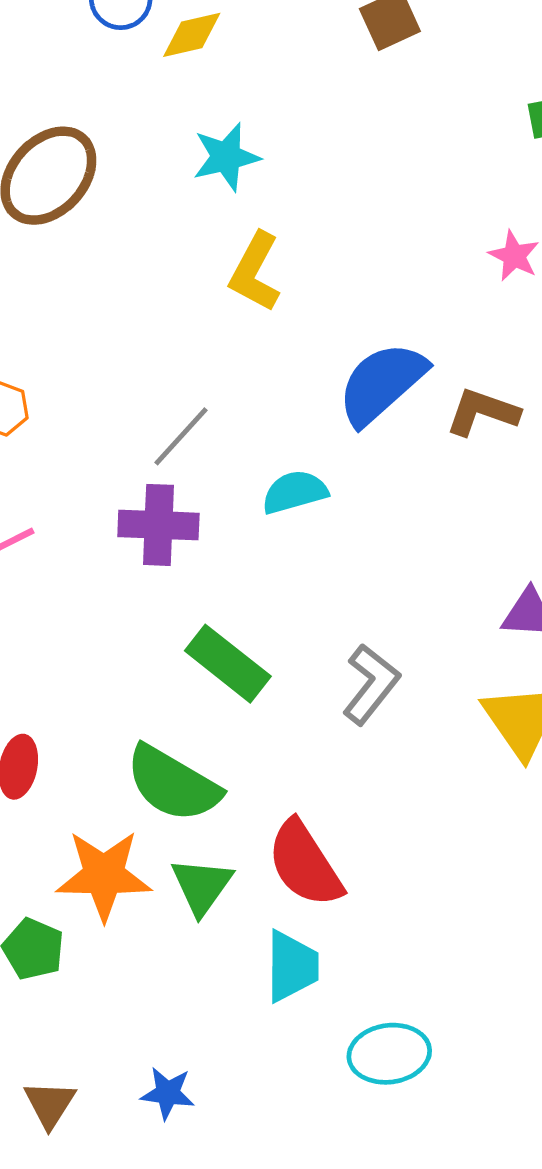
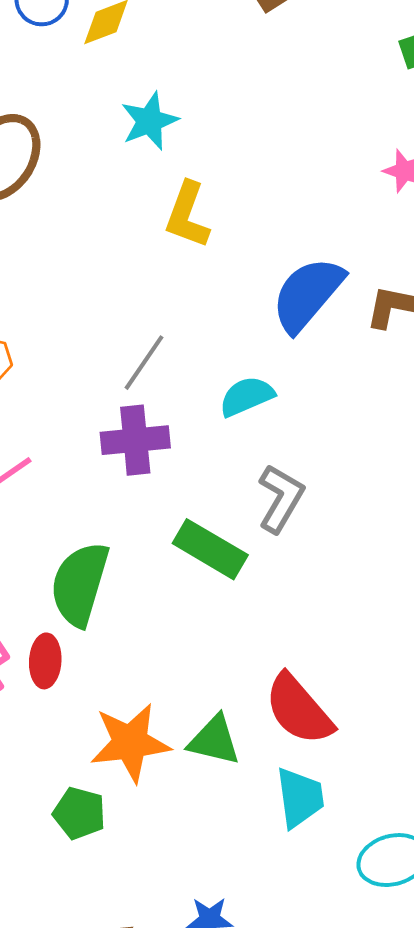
gray L-shape: (371, 684) -> (281, 498), moved
green semicircle: (173, 784) -> (80, 584), moved, turned 84
green triangle: (202, 886) -> (214, 740), turned -44

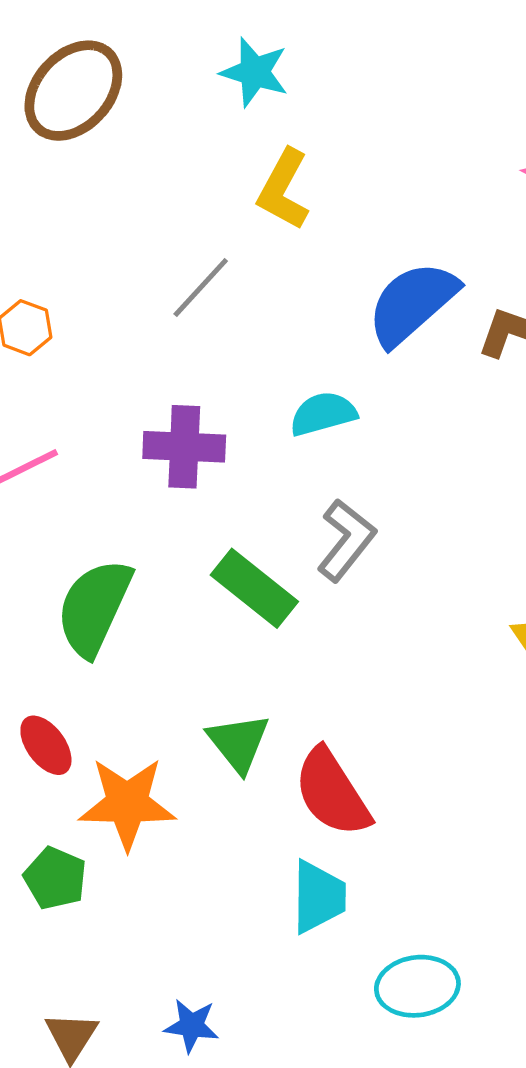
cyan star: (149, 121) -> (255, 72), turned 30
gray line: (144, 363) -> (201, 287), moved
red ellipse: (45, 661) -> (46, 745), moved, turned -48
green triangle: (214, 740) -> (238, 743), moved, turned 30

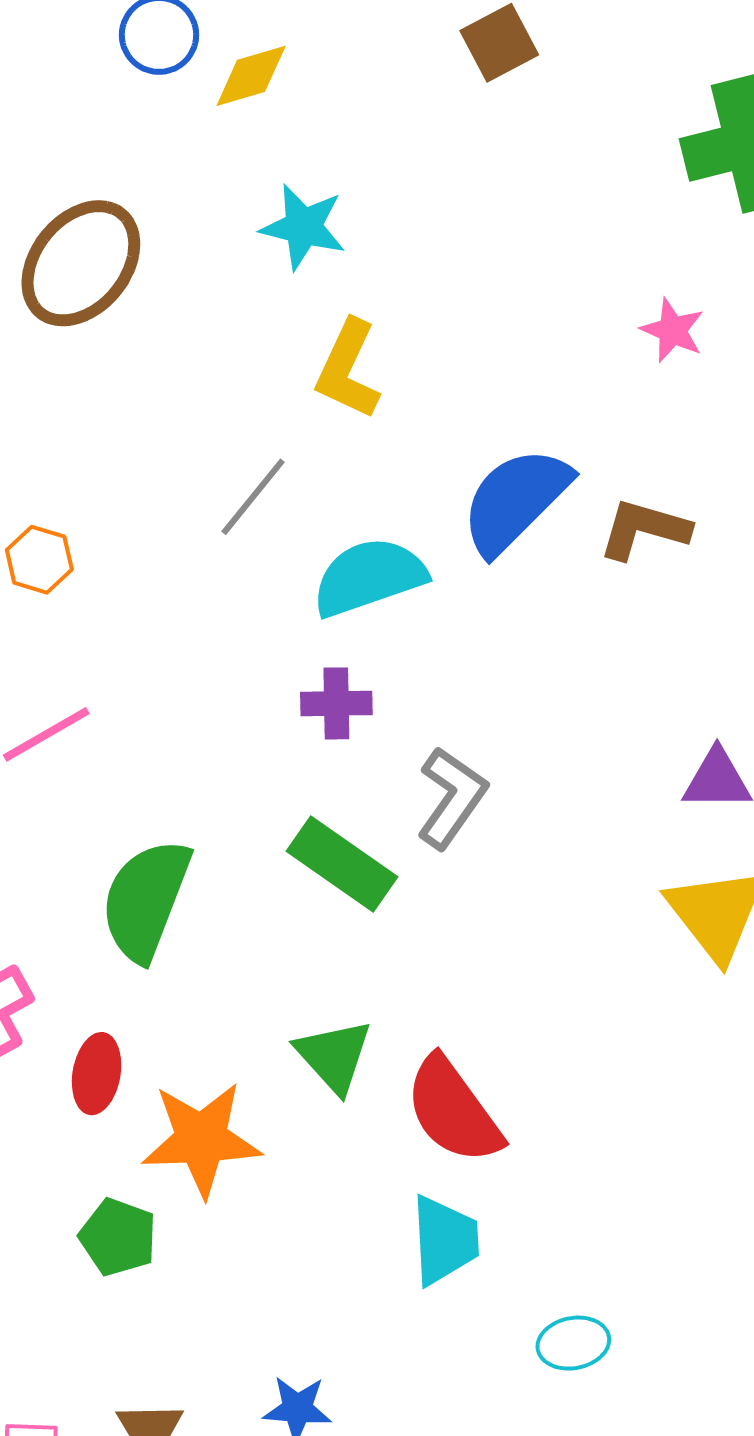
cyan semicircle: (323, 414) -> (369, 577), moved, size x1.4
purple cross: (184, 447) -> (336, 703), moved, size x0.7
red ellipse: (46, 745) -> (97, 1074), turned 50
cyan ellipse: (417, 986) -> (573, 1343), size x0.7

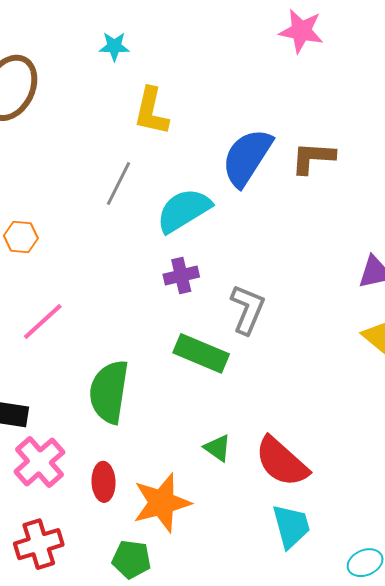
cyan star: (303, 227) -> (114, 46), size x0.7
pink star: (673, 330) -> (301, 31), moved, size x1.4
green triangle: (334, 1056) -> (218, 448), size x0.7

